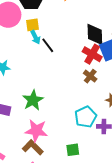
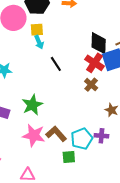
black line: (48, 45) -> (56, 64), moved
cyan pentagon: (86, 117) -> (82, 139), moved
brown L-shape: (33, 147) -> (56, 134), moved

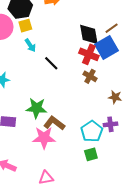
yellow square: (37, 30) -> (25, 26), moved
green star: (32, 105) -> (36, 108), turned -30
brown L-shape: (56, 134) -> (54, 123), moved
green square: (69, 157) -> (91, 154), moved

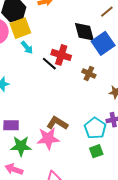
yellow square: (25, 26) -> (20, 28), size x1.5
brown line: (112, 28) -> (107, 12), moved
red cross: (89, 54) -> (61, 55), moved
green star: (36, 108) -> (21, 146), moved

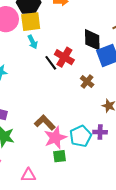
pink star: (48, 138) -> (55, 138), moved, turned -30
green square: (96, 151) -> (59, 156), moved

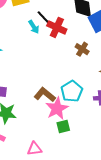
cyan arrow: (33, 42) -> (34, 27), moved
black line: (51, 63) -> (44, 18), moved
cyan pentagon: (81, 136) -> (72, 91), moved

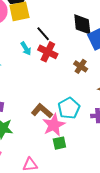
cyan arrow: (34, 27) -> (26, 49), moved
red cross: (57, 27) -> (48, 52), moved

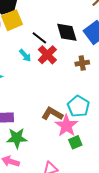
black diamond: (82, 24) -> (67, 32), moved
red cross: (48, 52) -> (47, 55), turned 30
brown cross: (81, 66) -> (82, 63), turned -32

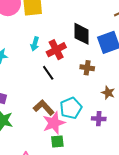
black line: (39, 38) -> (48, 73), moved
cyan arrow: (25, 55) -> (35, 44), turned 40

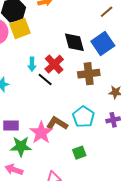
brown cross: (87, 68) -> (89, 74), size x1.5
black line: (48, 73) -> (45, 80), moved
pink star: (54, 123) -> (41, 133), moved

